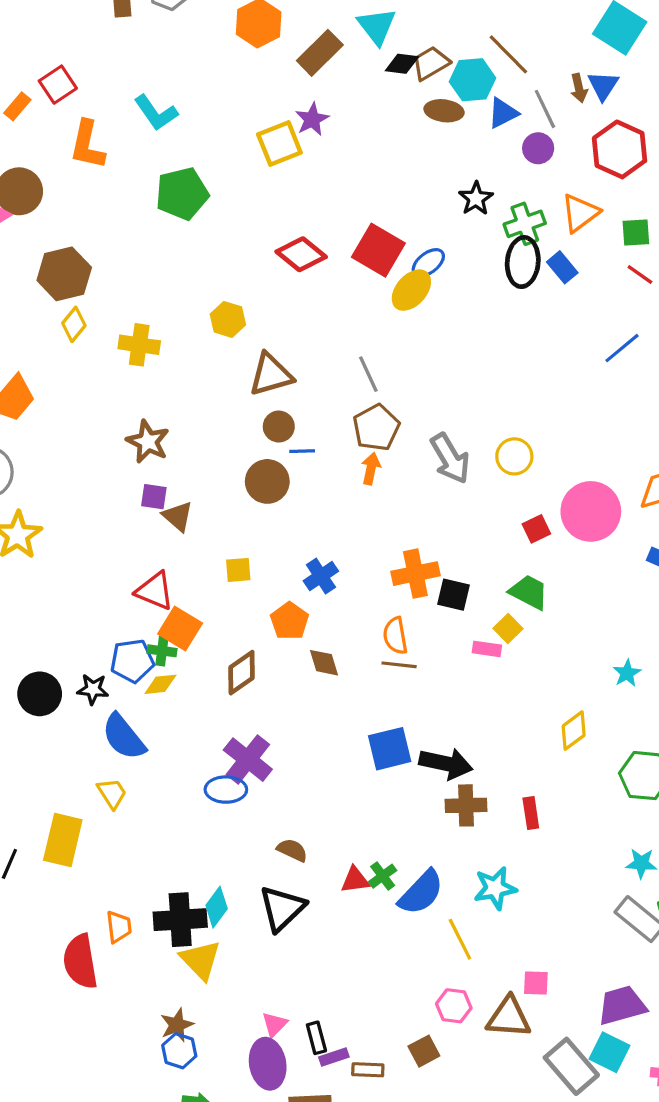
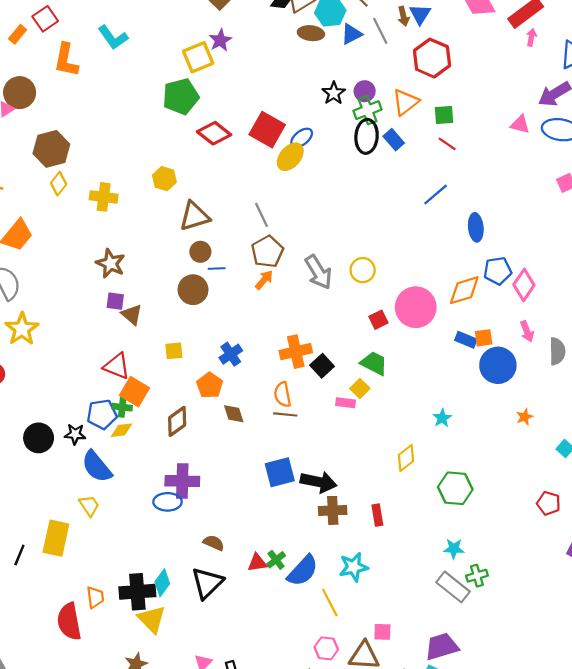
purple circle: (538, 148) -> (365, 91), moved
green pentagon: (182, 194) -> (181, 96), moved
orange arrow: (371, 469) -> (264, 280), turned 30
black square: (454, 595) -> (322, 366), turned 35
purple cross: (248, 760) -> (182, 481), turned -36

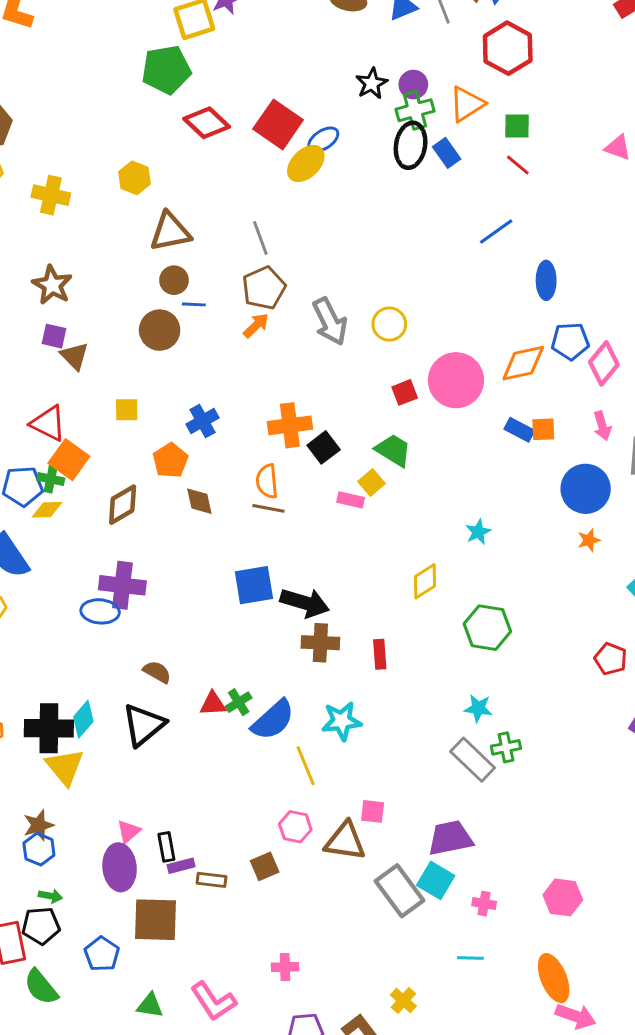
blue circle: (498, 365) -> (586, 489), moved

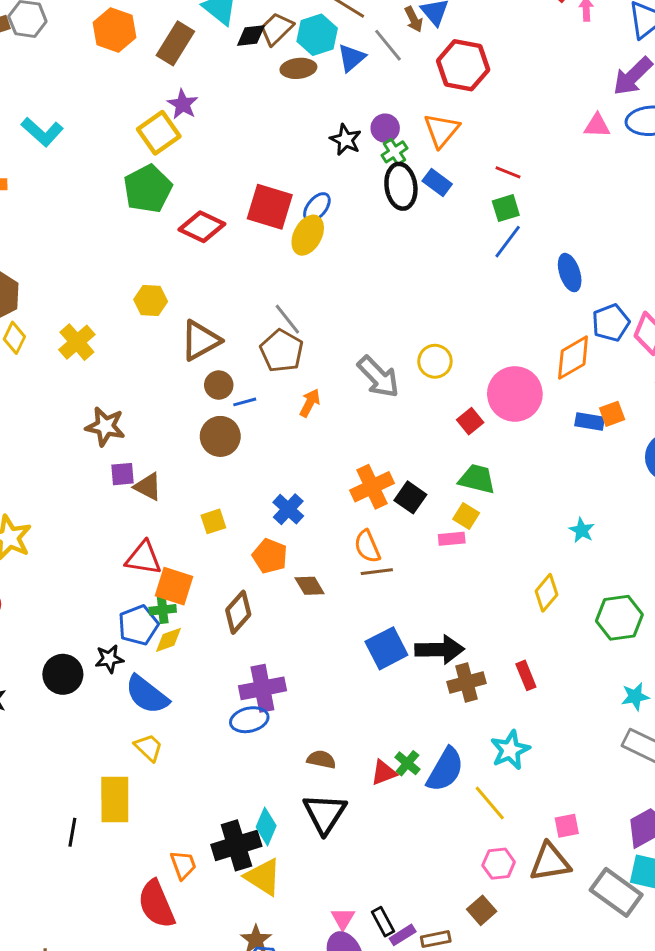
green cross: (415, 110) -> (394, 152), size x0.7
green square: (517, 126) -> (506, 208), moved
yellow cross: (51, 195) -> (77, 342), turned -36
brown pentagon: (264, 288) -> (282, 351), moved

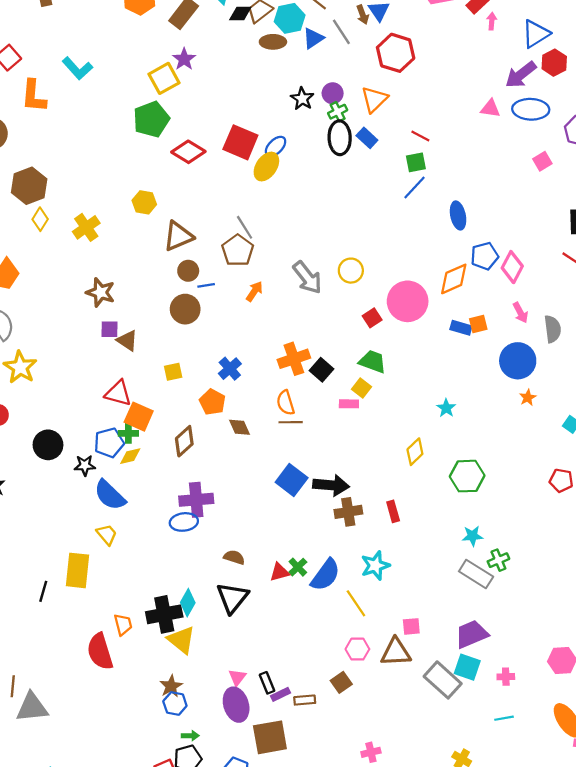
blue square: (386, 648) -> (292, 480), turned -32
black circle: (63, 674) -> (48, 445), moved

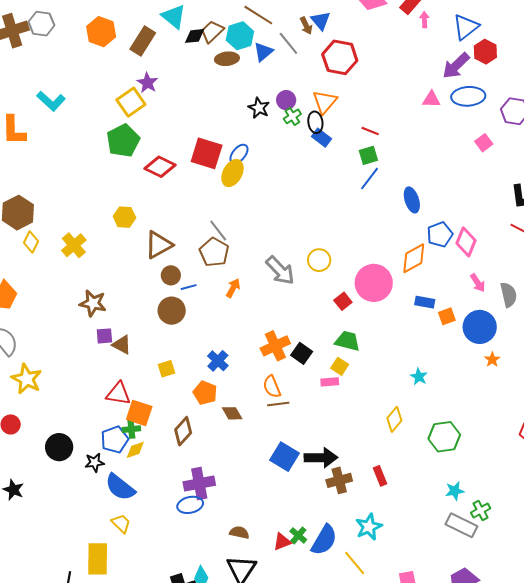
black ellipse: (340, 138) -> (315, 122), moved, size x0.7
orange square: (478, 324) -> (447, 316), moved

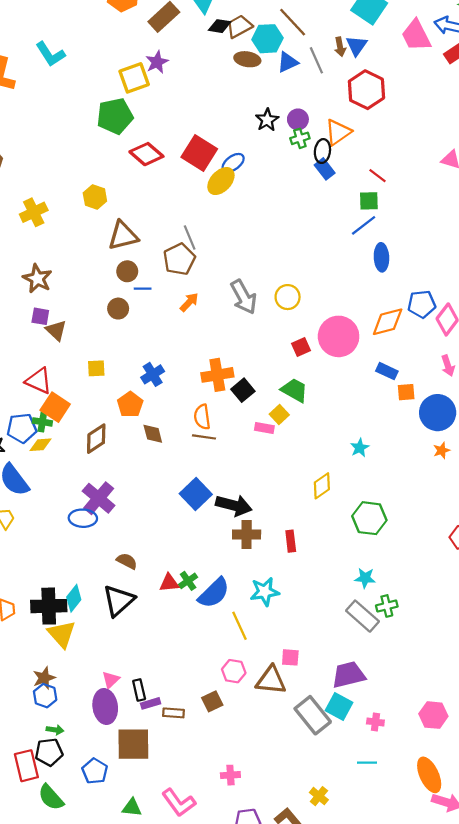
blue ellipse: (412, 200) -> (381, 257), moved
brown circle: (172, 311) -> (118, 309), size x0.7
purple cross: (199, 483) -> (99, 498), turned 36

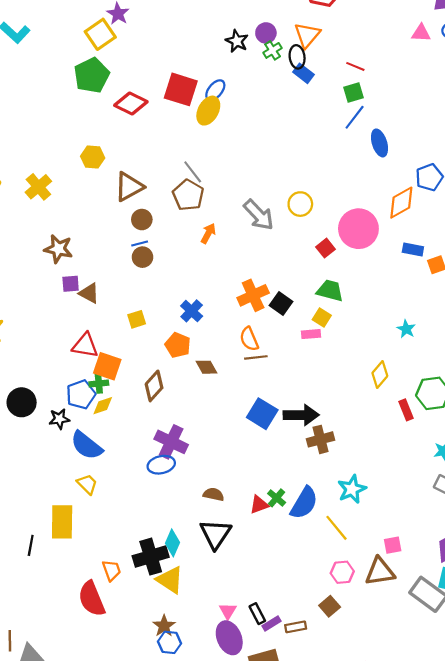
blue line: (143, 289) -> (140, 243), moved
red rectangle: (291, 541) -> (406, 410), moved

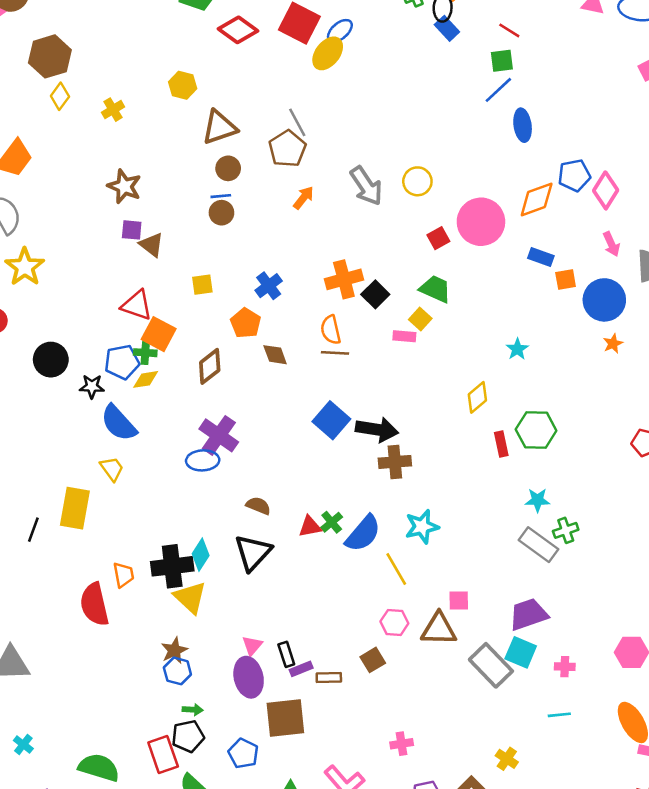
yellow cross: (38, 187) -> (113, 110), size x0.7

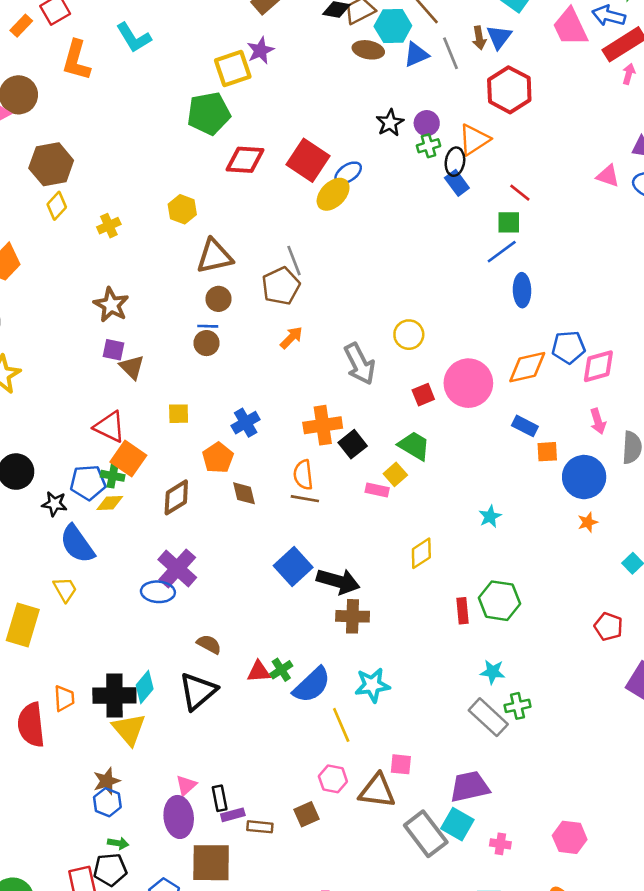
red diamond: (238, 30) -> (245, 160), turned -39
gray arrow: (366, 186) -> (360, 364), moved
pink diamond: (606, 190) -> (598, 366), turned 36
yellow diamond: (477, 397) -> (421, 553), moved

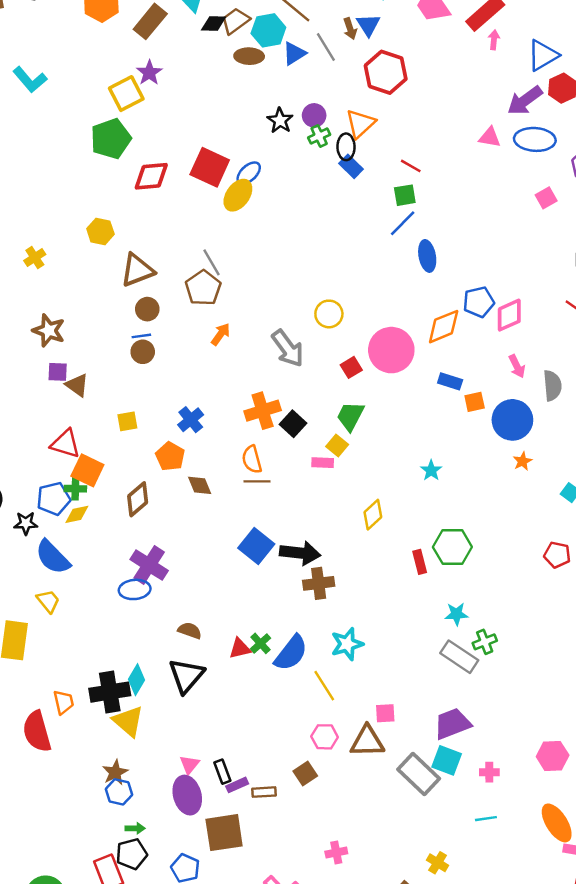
green trapezoid: (414, 446) -> (350, 416), turned -84

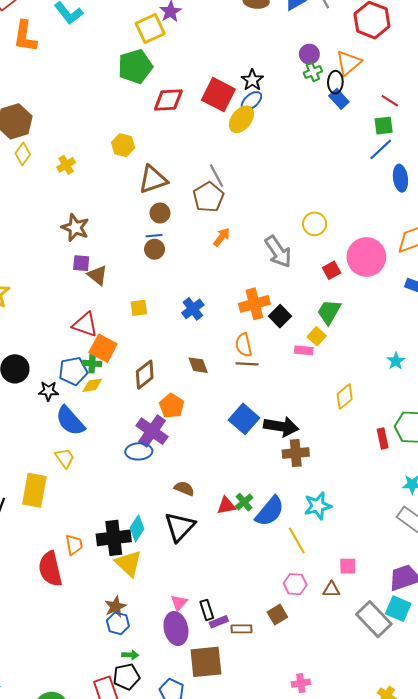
black star: (280, 121) -> (252, 80), moved
orange pentagon: (170, 456) -> (172, 406), moved
brown triangle: (367, 741) -> (331, 590), size x0.6

